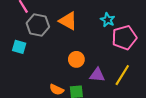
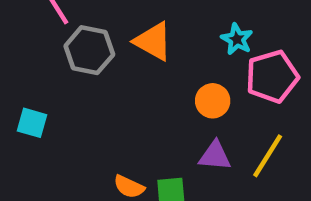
cyan square: (19, 47) -> (32, 123), moved
orange circle: (76, 59) -> (213, 101), moved

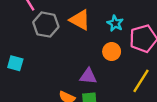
cyan star: (237, 39) -> (115, 23), moved
purple triangle: (215, 156) -> (88, 76), moved

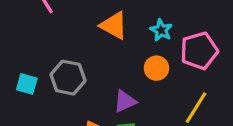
gray hexagon: (46, 25) -> (68, 78), moved
purple triangle: (88, 76) -> (125, 101), turned -30

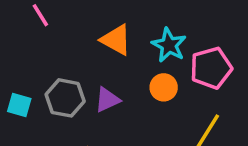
cyan star: (161, 30) -> (169, 45), size x1.4
purple triangle: (125, 101) -> (107, 100), moved

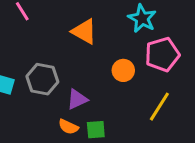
cyan star: (169, 45) -> (142, 18), moved
purple triangle: (107, 100) -> (77, 99), moved

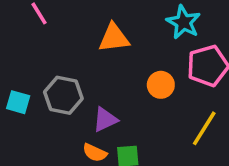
orange triangle: (84, 31) -> (114, 38), turned -36

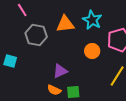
cyan star: (183, 22) -> (92, 20), moved
gray hexagon: (63, 95) -> (36, 35), moved

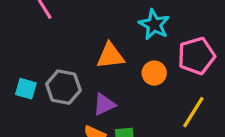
orange triangle: (65, 24) -> (110, 56), moved
gray hexagon: (36, 35) -> (63, 87), moved

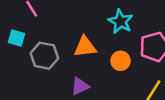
gray hexagon: (63, 87) -> (44, 56), moved
cyan square: (26, 89) -> (16, 38), moved

